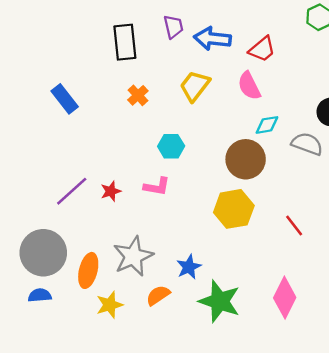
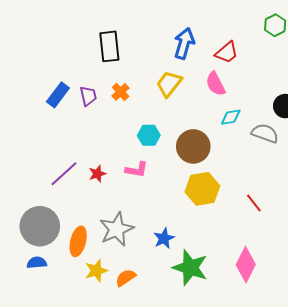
purple trapezoid: (173, 27) -> (88, 96), moved
blue arrow: (212, 39) -> (184, 43), turned 100
blue rectangle: (65, 99) -> (58, 95), turned 75
brown circle: (246, 159) -> (193, 146), moved
orange semicircle: (158, 295) -> (126, 278), moved

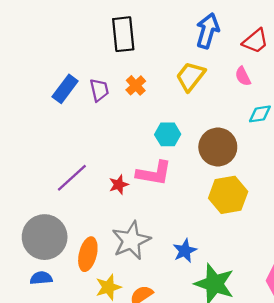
pink semicircle: (215, 84) -> (243, 76), size x0.7
pink L-shape: (137, 170) -> (154, 173), size x1.4
red star: (97, 174) -> (119, 185), moved

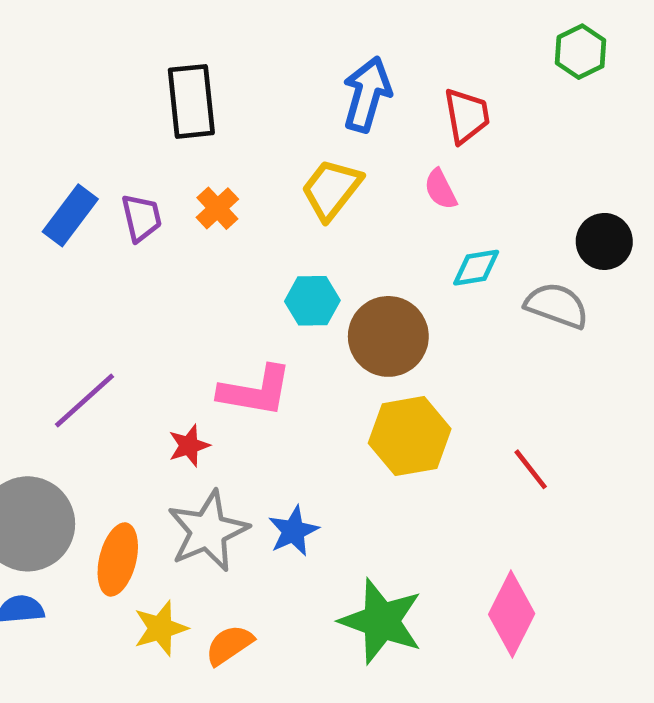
red trapezoid: (255, 41) -> (467, 116), turned -60
cyan hexagon: (168, 134) -> (312, 301), moved
red star: (119, 185) -> (189, 446), moved
blue star: (185, 251) -> (293, 531), moved

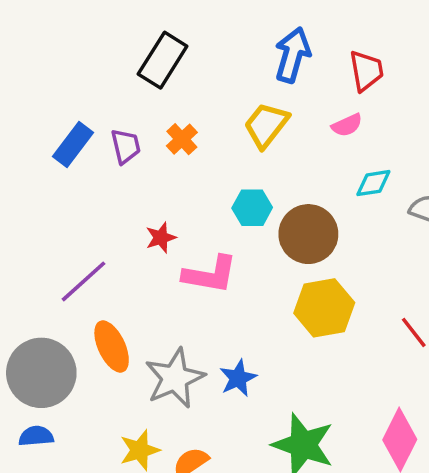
black rectangle: (191, 101) -> (163, 60), turned 38
pink semicircle: (441, 189) -> (347, 125), turned -88
red star: (189, 446) -> (161, 238), moved
orange ellipse: (118, 559) -> (112, 346), moved, turned -39

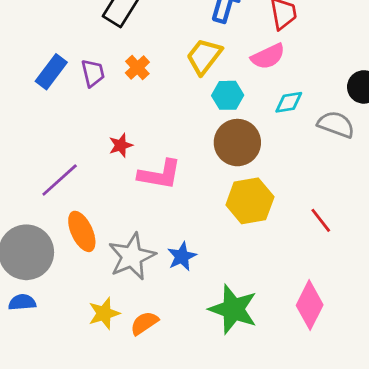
pink semicircle: (347, 125) -> (268, 56), size x1.4
cyan hexagon: (252, 208) -> (228, 95), moved

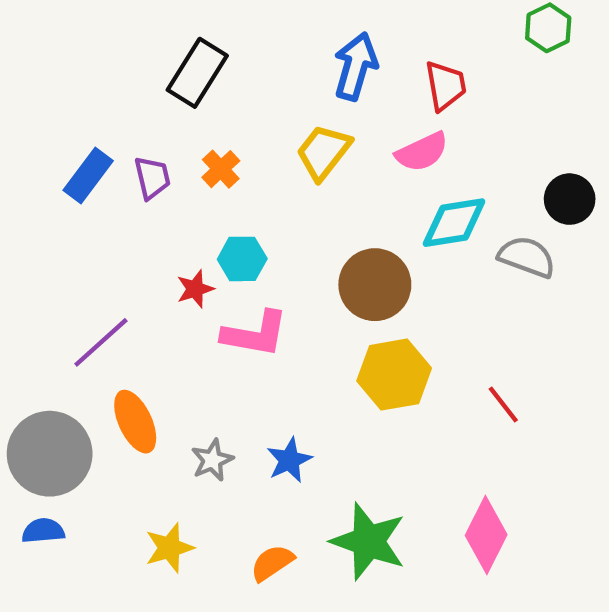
cyan hexagon: (228, 95) -> (242, 259), moved
cyan diamond: (289, 102) -> (454, 223), size x1.5
gray star: (132, 256) -> (212, 460), size x0.6
orange semicircle: (144, 323) -> (272, 563), moved

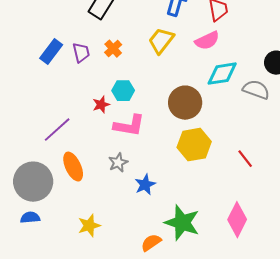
gray star: (212, 460) -> (118, 163), moved
orange semicircle: (272, 563) -> (151, 243), moved

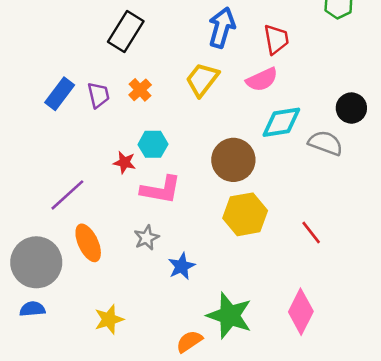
red star: (101, 105) -> (124, 162), turned 30

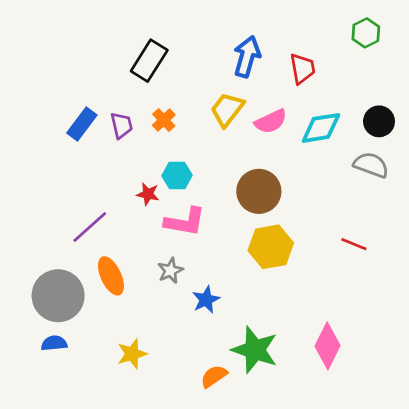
pink semicircle: (262, 79) -> (271, 121), moved
black circle: (351, 108) -> (379, 121), moved
cyan diamond: (281, 122) -> (321, 128), moved
gray semicircle: (325, 143) -> (371, 165), moved
red line: (311, 233) -> (354, 244), moved, turned -30

